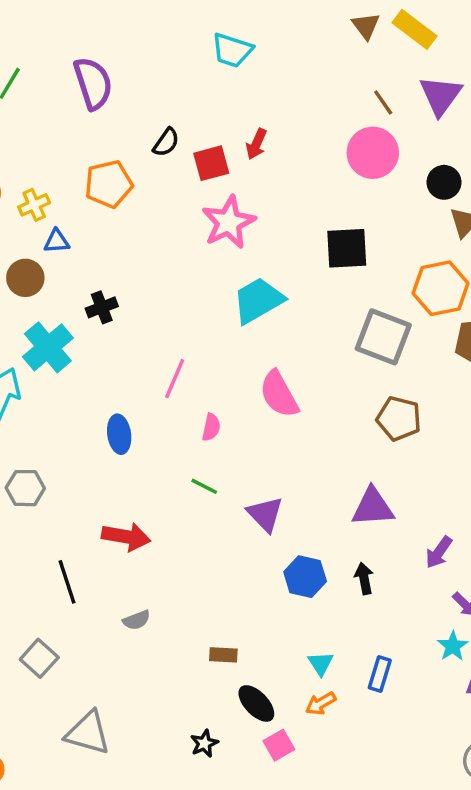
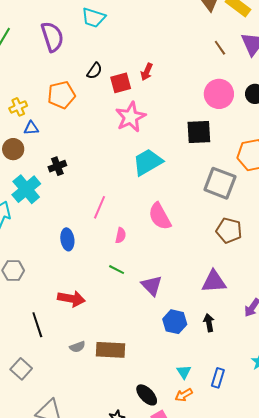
cyan trapezoid: (232, 50) -> (93, 18), moved
pink circle: (373, 153) -> (219, 94), moved
brown rectangle: (223, 655) -> (111, 350), moved, size x1.8

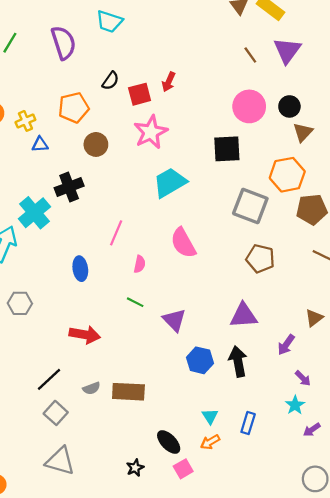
brown circle: (13, 149) -> (96, 144), moved
black cross: (57, 166) -> (69, 187), size x1.4
black arrow: (209, 323) -> (238, 361), size x1.5
black line: (37, 325) -> (49, 379), moved, turned 65
gray square: (21, 369) -> (56, 413), moved

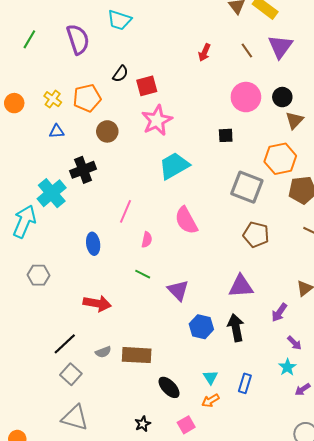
red arrow: (169, 82) -> (204, 53), moved
yellow cross: (25, 121) -> (53, 99), moved, turned -30
black square: (227, 149) -> (226, 135), size x0.6
black ellipse: (169, 442) -> (169, 387), moved

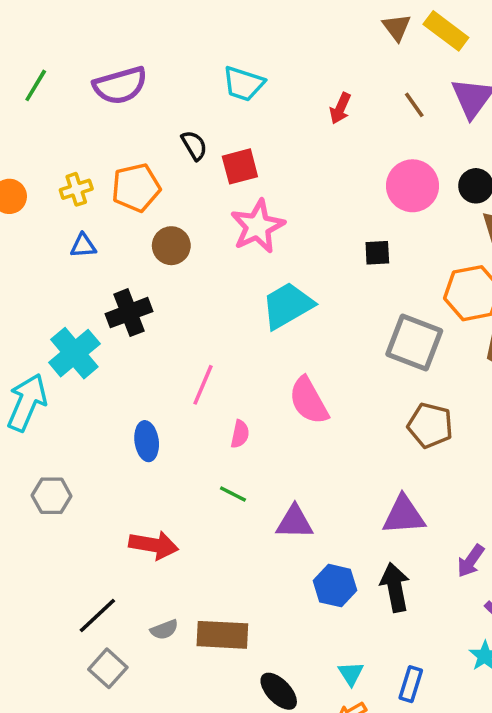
cyan trapezoid: (119, 20) -> (243, 84), moved
purple semicircle: (78, 39) -> (120, 85), turned 92
black semicircle: (120, 74) -> (194, 145), turned -66
yellow cross: (53, 99) -> (76, 189), turned 36
purple triangle: (178, 290) -> (295, 522), turned -45

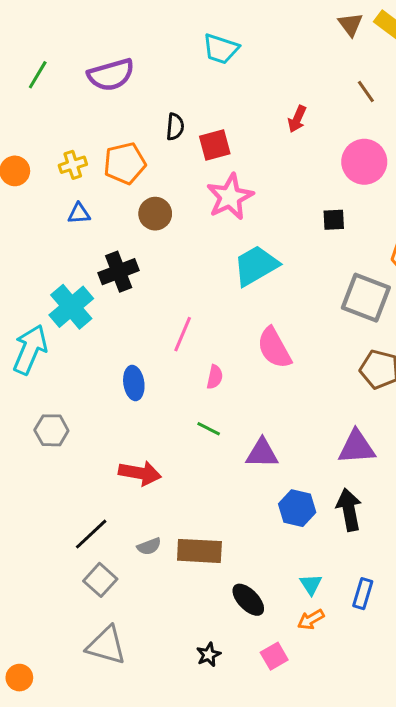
cyan trapezoid: (243, 84) -> (221, 49), moved
red arrow: (340, 108) -> (297, 119), moved
black semicircle: (194, 145) -> (175, 127), turned 36

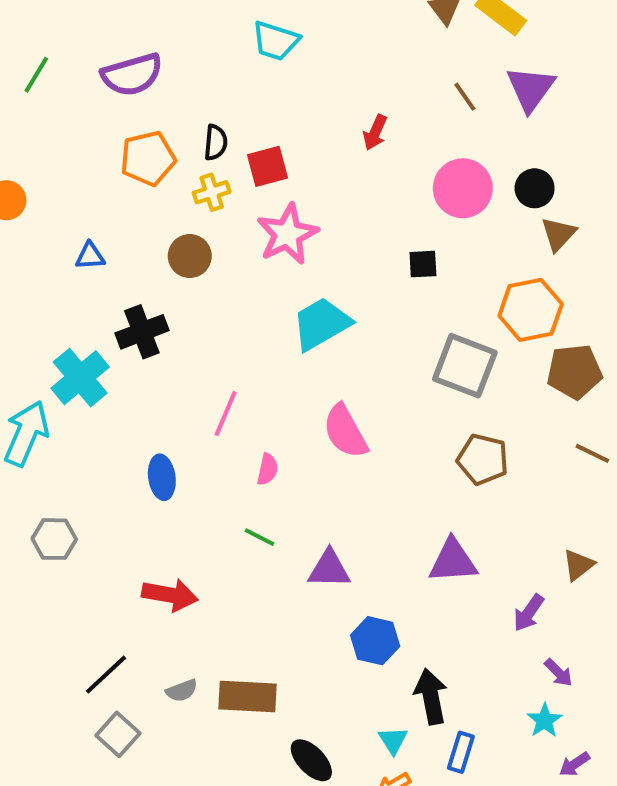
orange pentagon: (125, 163) -> (148, 158), moved
yellow cross: (73, 165) -> (212, 192), moved
black arrow: (349, 510) -> (431, 697), moved

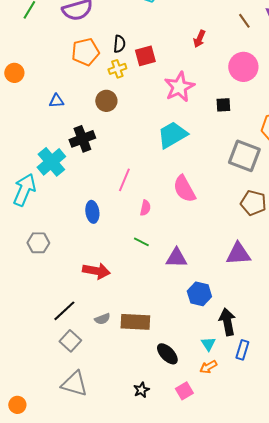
pink star: (287, 234) -> (179, 87), moved

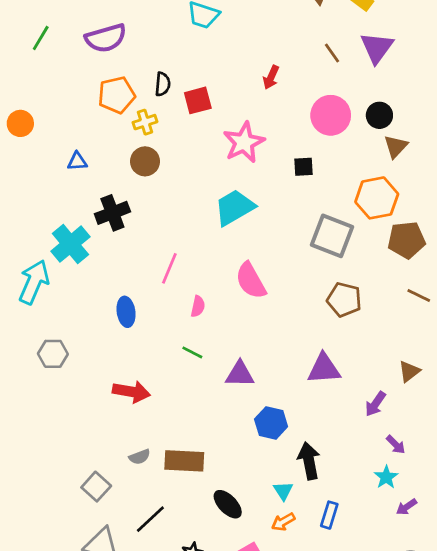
yellow cross: (117, 69) -> (145, 122), moved
black line: (64, 311) -> (150, 519), moved
blue rectangle: (242, 350) -> (329, 515), moved

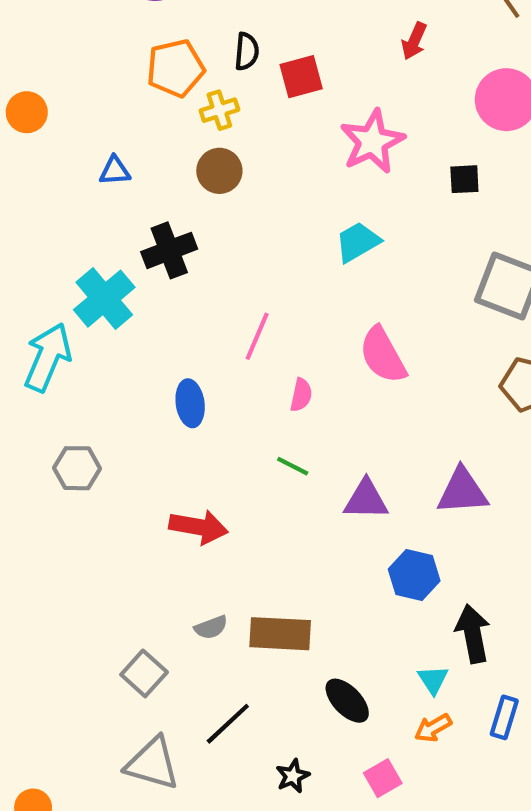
cyan trapezoid: (234, 207) -> (358, 242), size x0.7
purple triangle: (324, 369) -> (462, 491), moved

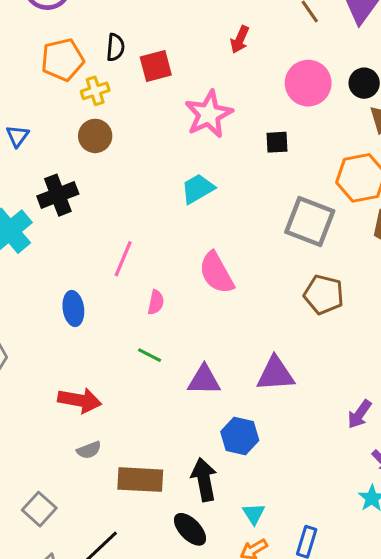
blue triangle: (115, 171) -> (17, 136), turned -50
gray semicircle: (211, 627) -> (89, 450), moved
black arrow: (473, 634) -> (204, 480), moved

